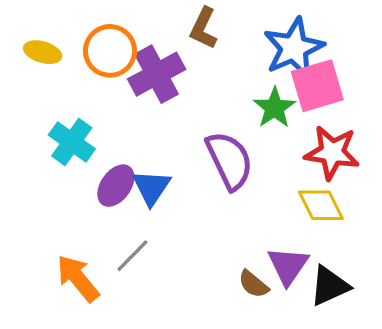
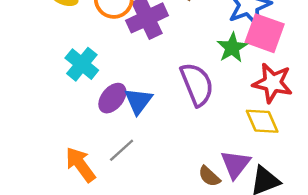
pink square: (317, 86) -> (265, 33), turned 33

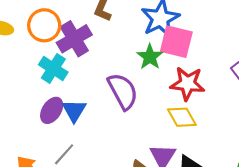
cyan cross: (82, 64) -> (53, 68), moved

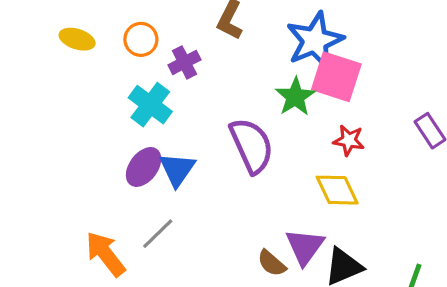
orange circle: (44, 25) -> (141, 39), size x0.7
purple cross: (74, 39) -> (184, 62), size x0.6
red star: (187, 83) -> (349, 140), size x0.6

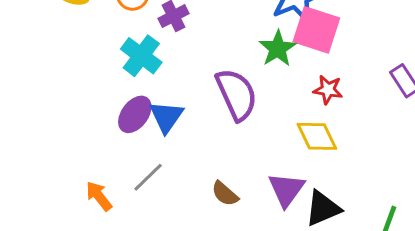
orange arrow: (106, 254) -> (99, 196), size x0.7
brown semicircle: (272, 263) -> (225, 194), moved

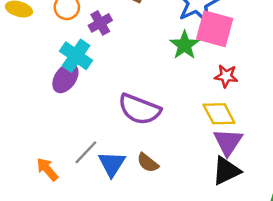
purple semicircle: (237, 94) -> (139, 109), moved, turned 138
purple ellipse: (135, 114) -> (65, 78), moved
blue triangle: (166, 117) -> (112, 164), moved
purple triangle: (286, 190) -> (228, 142), moved

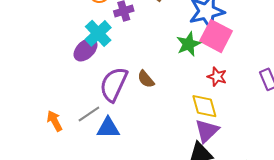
purple semicircle: (139, 109) -> (114, 84), moved, turned 81
brown semicircle: (148, 163) -> (146, 79), moved
blue triangle: (112, 164) -> (108, 128), turned 45

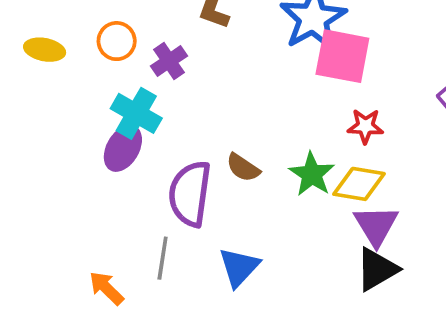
green star: (189, 44) -> (312, 174), moved
yellow diamond: (204, 106) -> (359, 184), turned -48
gray line: (89, 114) -> (163, 258), turned -30
blue triangle: (108, 128) -> (239, 267), moved, turned -30

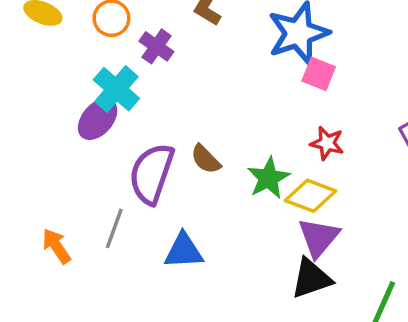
pink square: (342, 56) -> (319, 74), size x0.6
purple cross: (169, 61) -> (156, 46), turned -32
blue triangle: (239, 267) -> (184, 251), turned 33

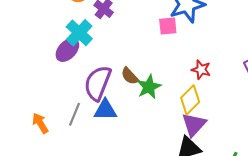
pink square: (319, 74) -> (168, 26), moved, turned -30
green star: (268, 178) -> (149, 87), moved
yellow diamond: (311, 196) -> (190, 100), turned -68
blue triangle: (184, 251) -> (105, 110), moved

